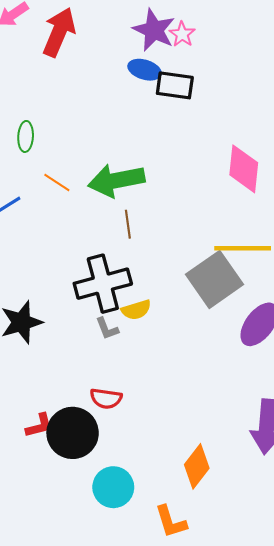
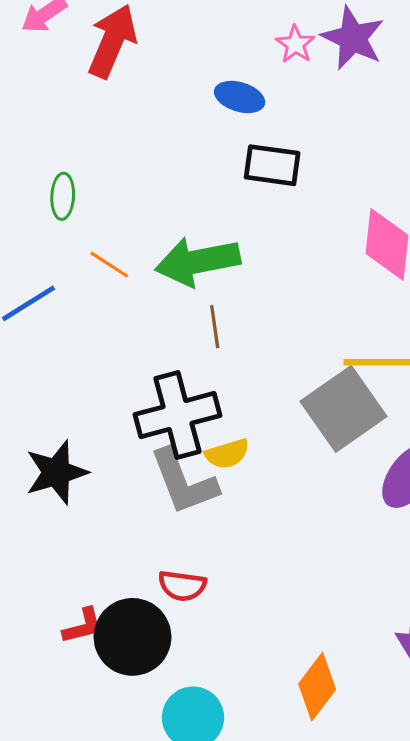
purple star: (154, 30) -> (353, 38), moved
black rectangle: (175, 85) -> (272, 165), moved
gray L-shape: (107, 329) -> (184, 482), size x2.0

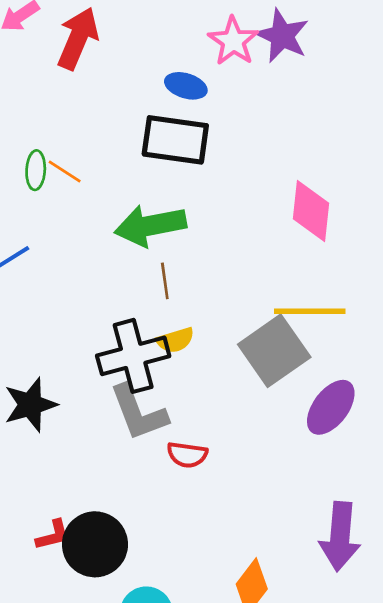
pink star: (295, 44) -> (233, 41), size x1.5
black rectangle: (272, 165) -> (175, 140), moved, size x1.4
orange line: (109, 265) -> (65, 171), moved
yellow semicircle: (227, 454) -> (175, 340), moved
red semicircle: (182, 586) -> (187, 455), moved

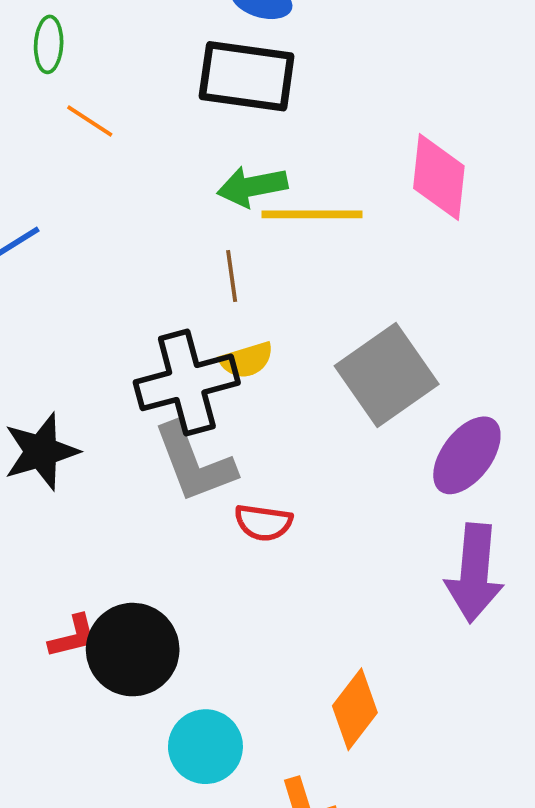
green ellipse: (36, 170) -> (49, 44), moved
green arrow: (150, 226) -> (252, 186), moved, size x0.7
yellow line: (310, 311) -> (312, 214), moved
purple arrow: (340, 536) -> (474, 573), moved

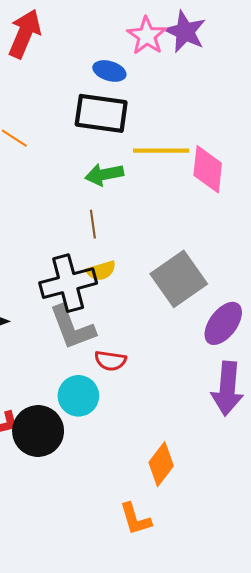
yellow line: (312, 214) -> (161, 151), moved
cyan circle: (205, 747) -> (78, 396), moved

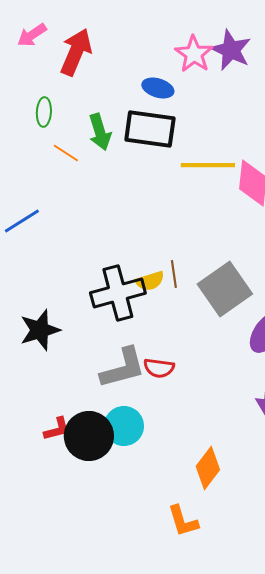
green arrow: (104, 174) -> (100, 132), moved, turned -96
brown line: (93, 224) -> (174, 274), moved
gray L-shape: (72, 328) -> (123, 368), moved, turned -84
cyan circle: (78, 396) -> (124, 426), moved

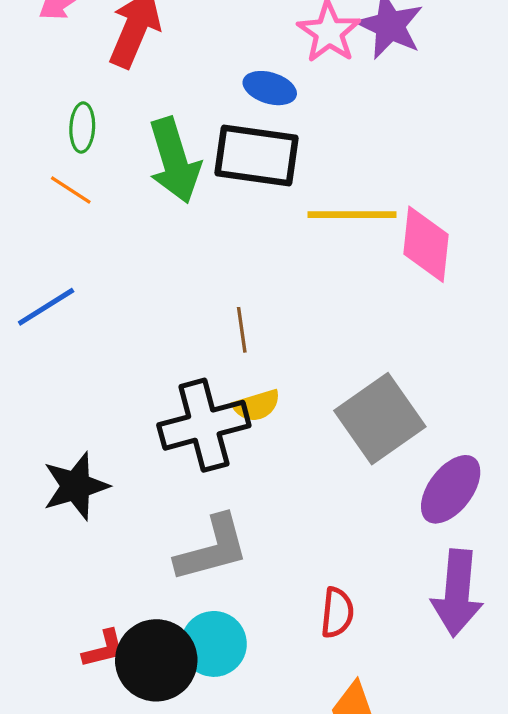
green arrow: (100, 132) -> (174, 160), size x1.4
orange line: (66, 153) -> (71, 190), moved
brown line: (174, 274) -> (242, 330), moved
red semicircle: (159, 368) -> (337, 613), moved, turned -92

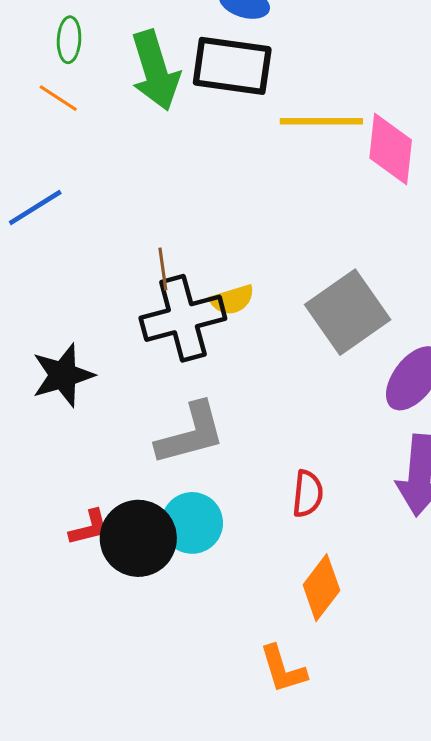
brown line: (242, 330) -> (163, 269), moved

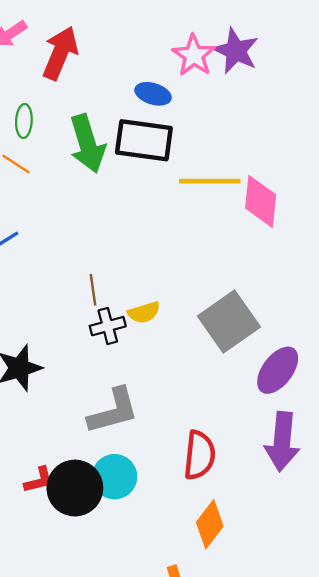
black cross: (183, 318) -> (108, 326), size x0.6
red semicircle: (308, 494) -> (199, 455), size x1.4

